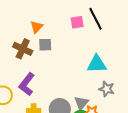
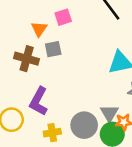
pink square: (77, 22) -> (63, 17), moved

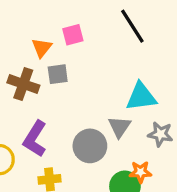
gray triangle: (109, 113) -> (120, 127), moved
gray circle: (84, 125) -> (90, 146), moved

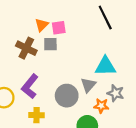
pink square: (73, 35) -> (59, 28), moved
orange star: (140, 172) -> (101, 106), moved

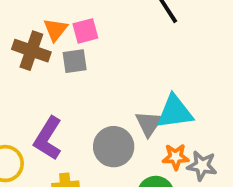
brown cross: (26, 48) -> (31, 51), moved
cyan triangle: (105, 66) -> (175, 112), moved
gray star: (116, 93) -> (202, 166), moved

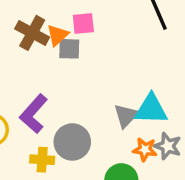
orange triangle: (55, 30) -> (58, 35), moved
gray circle: (114, 147) -> (72, 142), moved
gray star: (202, 166) -> (168, 146), moved

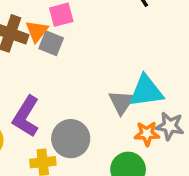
gray square: (69, 49) -> (51, 43), turned 30

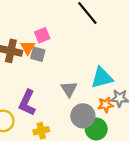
gray triangle: (121, 102) -> (69, 89), moved
gray circle: (71, 139) -> (83, 116), moved

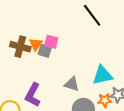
pink square: (42, 35) -> (51, 42), moved, turned 32
gray triangle: (69, 89) -> (72, 84), turned -42

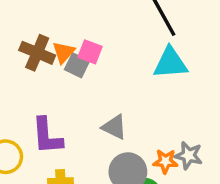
cyan triangle: (103, 75) -> (170, 63), moved
purple L-shape: (33, 95) -> (47, 136), turned -40

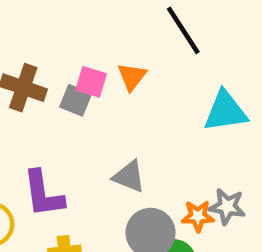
orange triangle: (64, 52) -> (132, 77), moved
cyan triangle: (170, 63) -> (225, 111), moved

